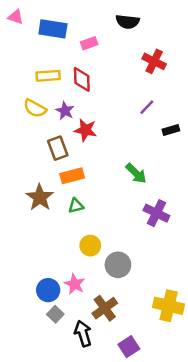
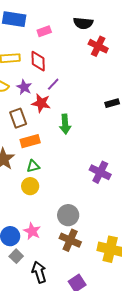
black semicircle: (128, 22) -> (83, 23), moved
purple line: (147, 107) -> (53, 84), moved
green arrow: (136, 173) -> (65, 124), moved, turned 42
yellow circle: (90, 246) -> (30, 186), moved
brown cross: (105, 308) -> (70, 240), moved, turned -30

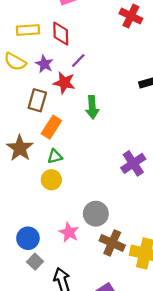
brown rectangle: (18, 118) -> (37, 100), turned 36
orange rectangle: (30, 141) -> (51, 127), turned -42
purple cross: (100, 172) -> (133, 163), turned 30
pink star: (32, 231) -> (69, 232), moved
brown cross: (70, 240) -> (112, 243), moved

